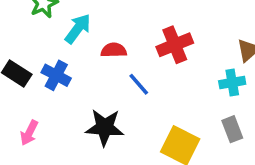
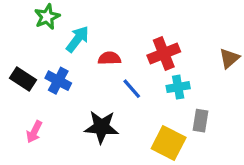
cyan cross: (232, 82) -> (178, 87), moved
gray rectangle: (232, 129) -> (201, 121), moved, turned 30

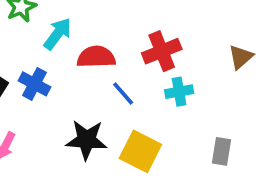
red semicircle: (109, 58) -> (96, 57), size x1.4
gray rectangle: (201, 121) -> (221, 151), moved
yellow square: (169, 143) -> (140, 151), moved

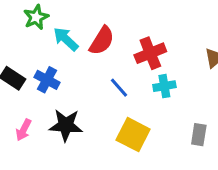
cyan arrow: (58, 34) -> (66, 39), turned -84
red semicircle: (96, 57) -> (102, 41), moved, turned 124
black star: (87, 140) -> (66, 125), moved

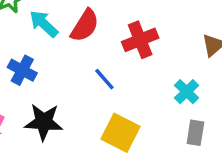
cyan cross: (164, 86) -> (187, 92), moved, turned -35

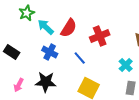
blue cross: (22, 70) -> (50, 52), moved

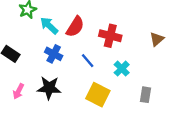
red cross: (100, 36) -> (110, 36), turned 36
cyan cross: (126, 65) -> (122, 69), moved

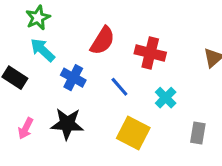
cyan arrow: (49, 26) -> (43, 50), moved

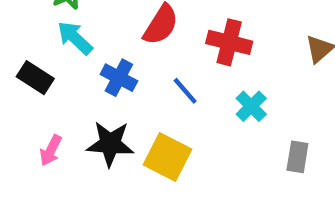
yellow square: (133, 133) -> (167, 157), moved

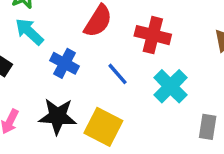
cyan cross: (251, 106) -> (170, 86), size x1.4

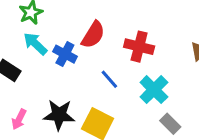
blue cross: (65, 63) -> (65, 54), moved
gray rectangle: (208, 127) -> (170, 124), moved, turned -54

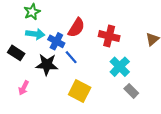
cyan arrow: (35, 44) -> (35, 34), turned 144
blue line: (109, 79) -> (71, 57), moved
black star: (59, 115) -> (47, 65), moved

